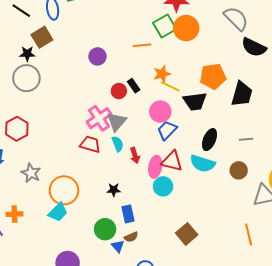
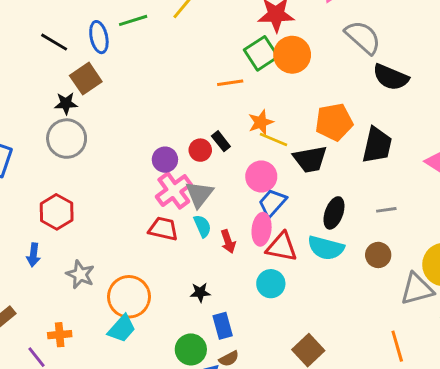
purple circle: (97, 56) -> (165, 160), moved
pink ellipse: (155, 167) -> (262, 229), moved

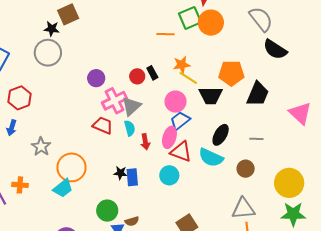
purple circle: (165, 160) -> (96, 78), moved
red hexagon: (57, 212) -> (20, 98), moved
gray triangle: (417, 289) -> (243, 209), moved
blue rectangle: (223, 326) -> (132, 177), moved

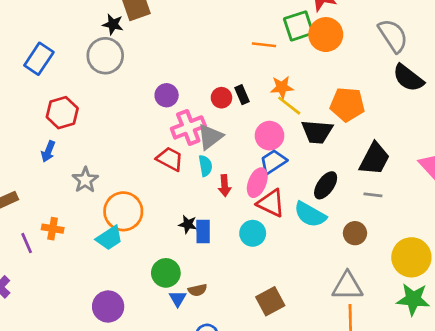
black trapezoid: (258, 94) -> (375, 159), moved

